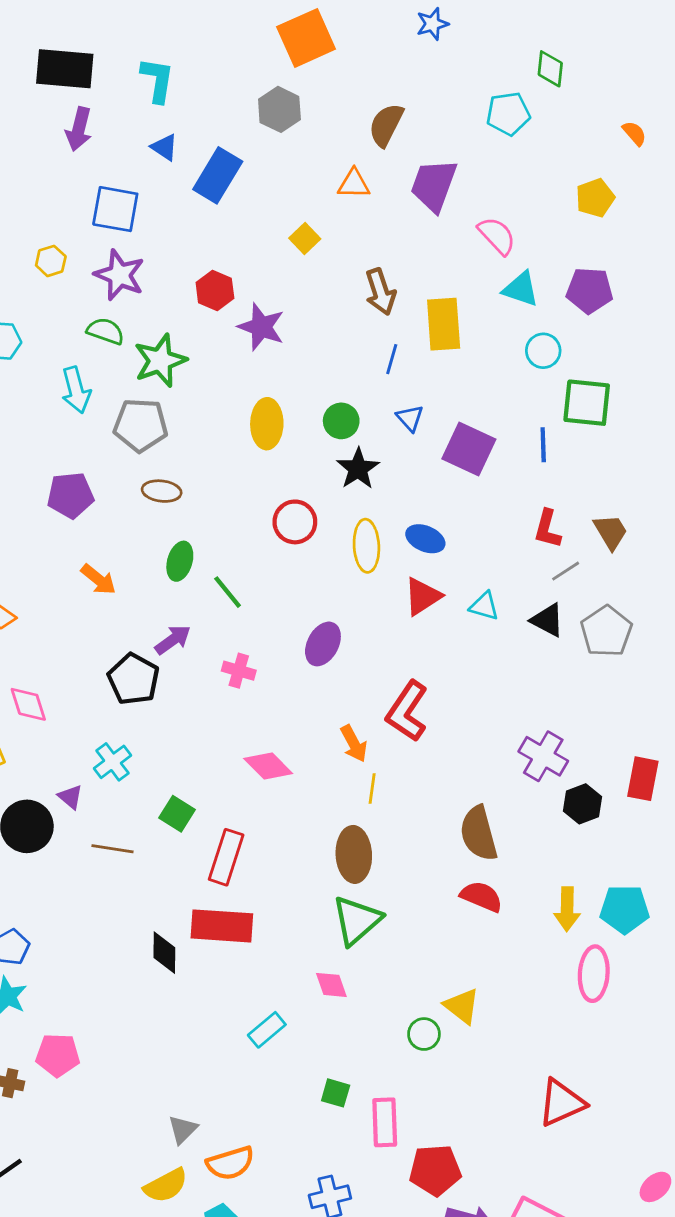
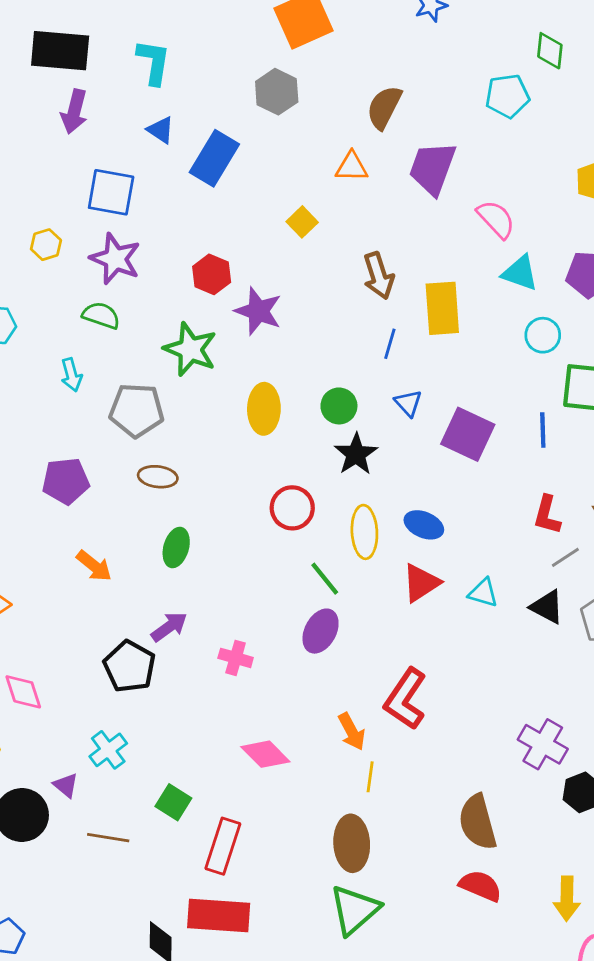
green star: (160, 361) -> (190, 349), moved, turned -30
cyan arrow: (76, 390) -> (71, 375), size x0.7
green line: (228, 592) -> (325, 579), moved

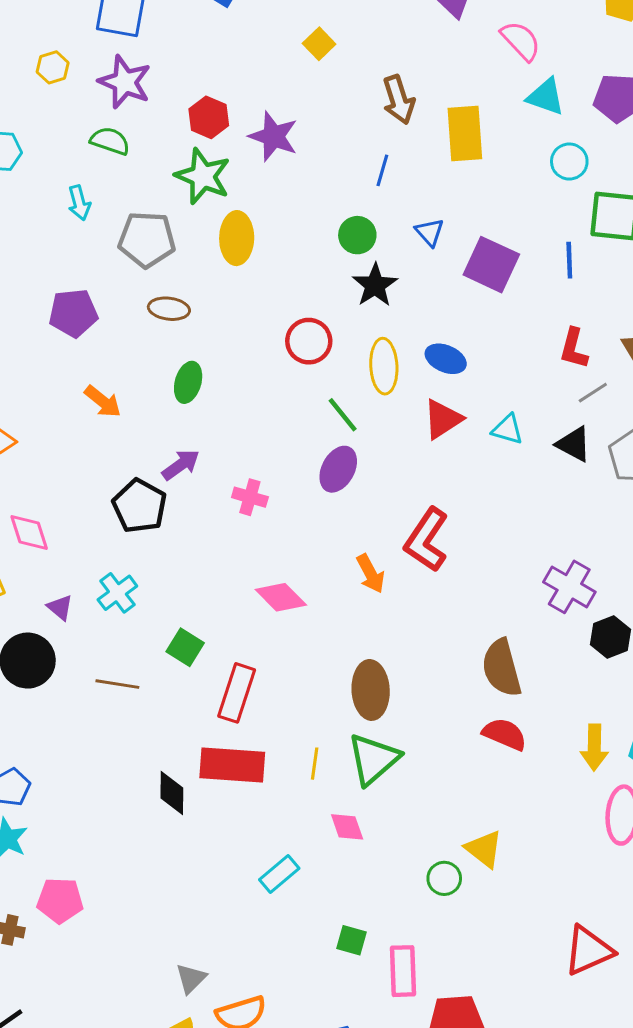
red hexagon: (212, 274) -> (209, 117), moved
blue line: (390, 344) -> (382, 170), moved
yellow ellipse: (264, 409) -> (237, 238), moved
yellow line: (370, 777) -> (315, 764), moved
purple triangle: (66, 785) -> (60, 608), moved

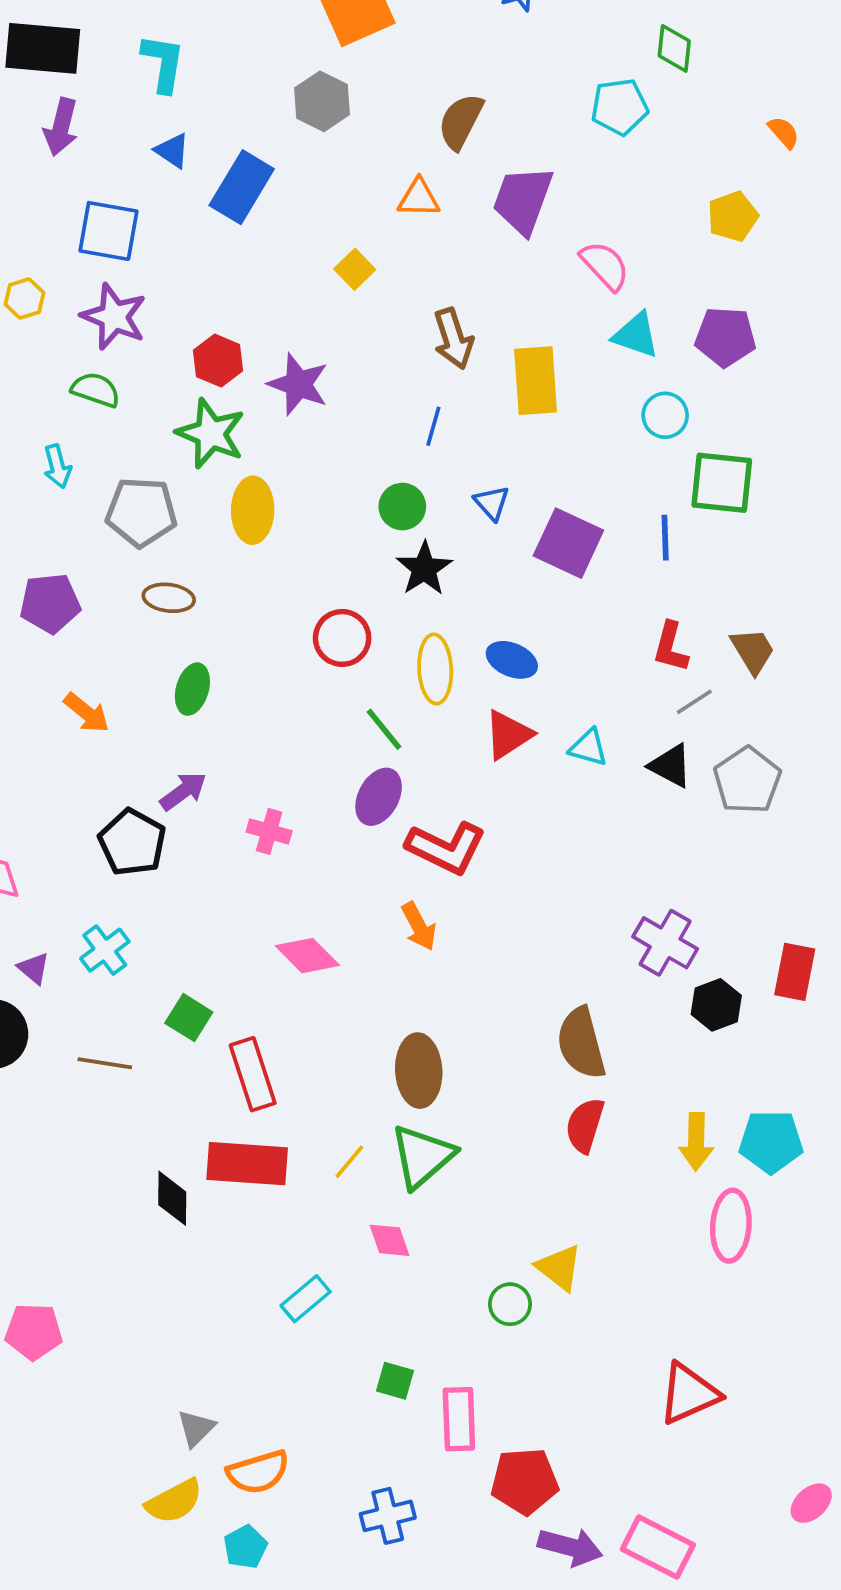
red L-shape: (427, 540) -> (446, 848), moved, turned -98
red rectangle: (237, 693) -> (253, 1074), turned -36
red semicircle: (505, 734) -> (585, 1125), turned -96
yellow line: (315, 764) -> (349, 1162), turned 32

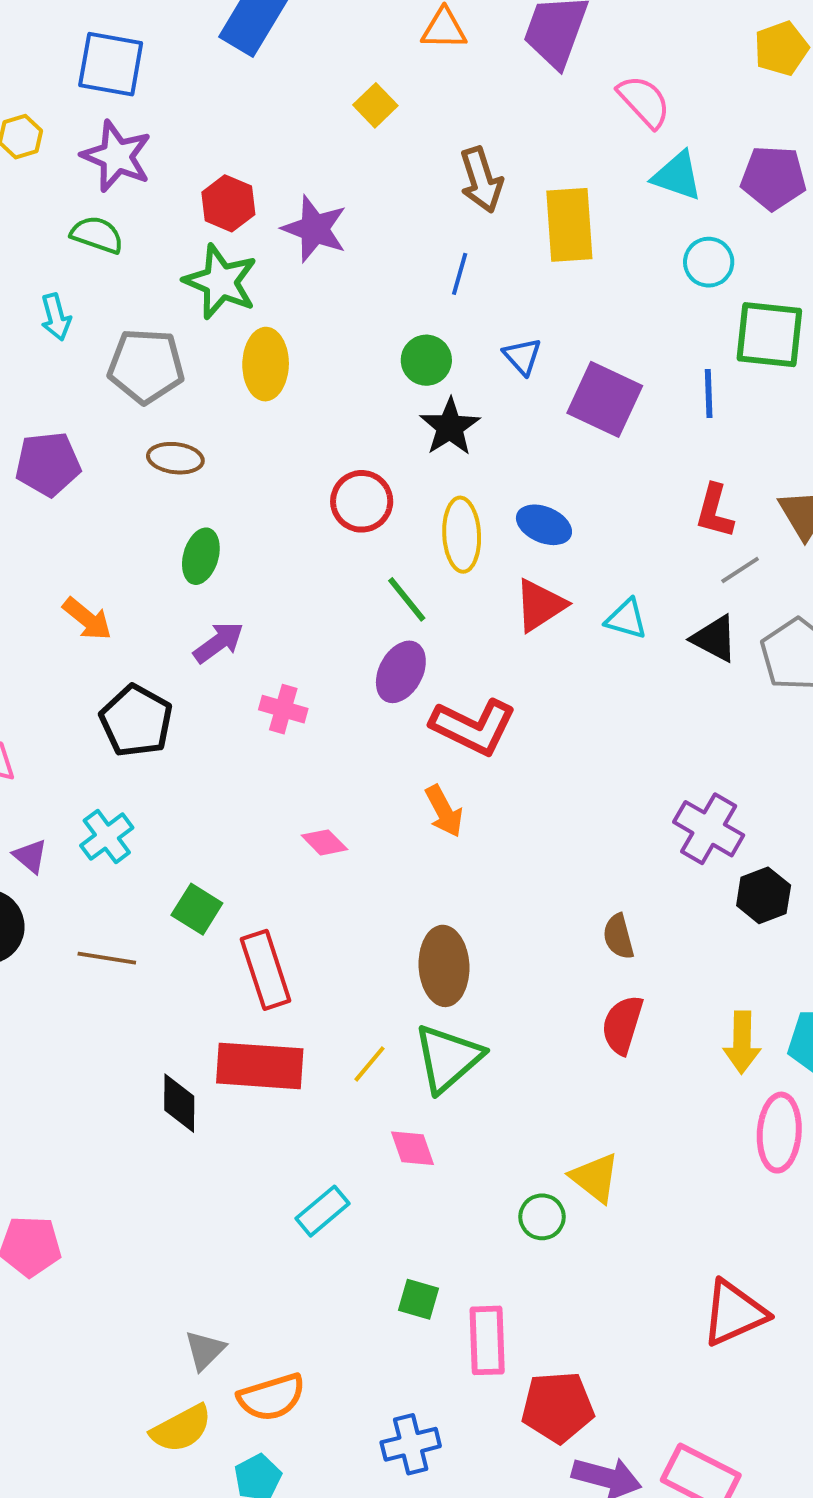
orange arrow: (87, 713) -> (87, 619), moved
purple arrow: (183, 791) -> (219, 642), moved
pink diamond: (307, 956) -> (324, 842), size x0.7
brown semicircle: (581, 1043) -> (618, 937), size x0.6

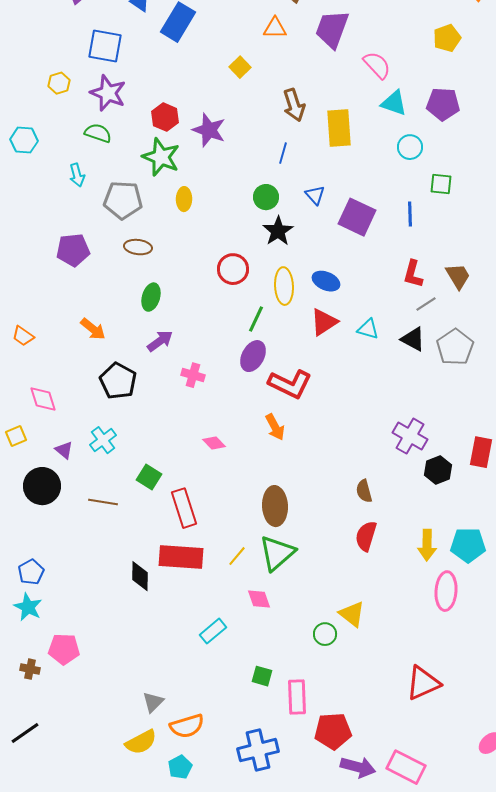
green square: (769, 335) -> (441, 184), size x0.6
yellow ellipse: (266, 364) -> (184, 199), size x0.7
green line: (407, 599) -> (256, 319), turned 64
blue cross: (411, 1444) -> (258, 750), size x1.4

